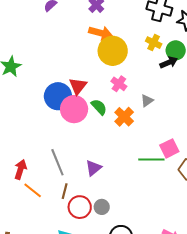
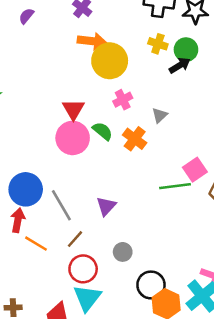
pink cross: (119, 84) -> (123, 100), turned 35
blue circle: (58, 96) -> (26, 189), moved
brown line: (65, 191) -> (75, 239), turned 35
red circle: (80, 207) -> (83, 269), moved

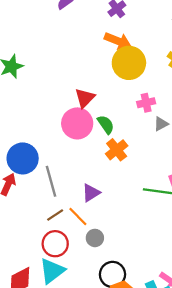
pink cross: (123, 100) -> (146, 103), moved
orange cross: (135, 139) -> (117, 150), moved
orange line: (36, 244) -> (78, 216), moved

